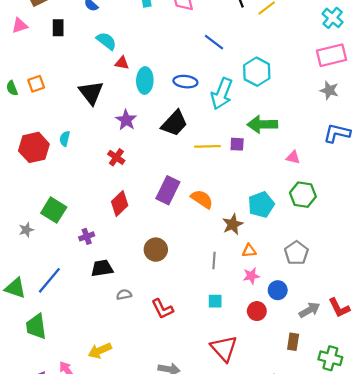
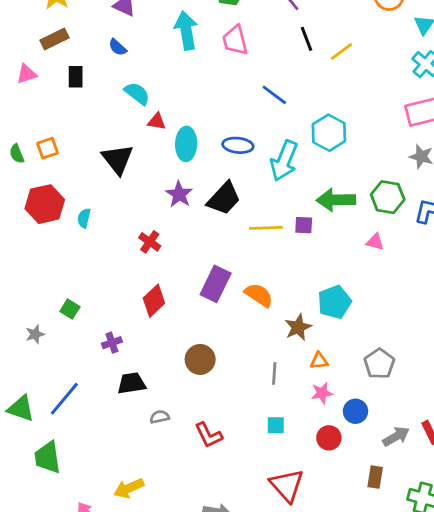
purple star: (126, 120) -> (179, 194), moved
red hexagon: (34, 147) -> (45, 204), moved
green hexagon: (303, 195) -> (388, 197), moved
green square: (54, 210) -> (70, 309), size x0.6

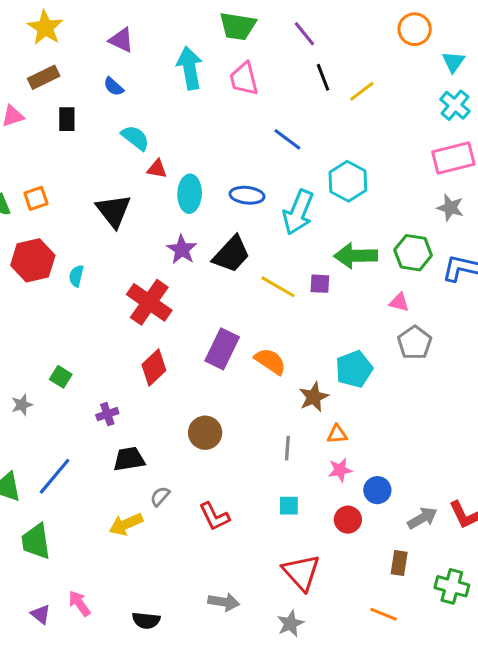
yellow line: (266, 228) -> (278, 287), turned 32
red cross: (150, 242) -> (149, 302), size x1.8
gray pentagon: (379, 364) -> (415, 343), moved
gray semicircle: (160, 417) -> (160, 496), turned -36
yellow arrow: (129, 488) -> (126, 524), moved

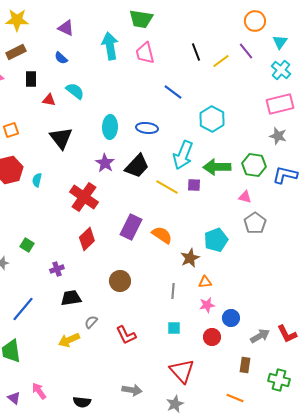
yellow star: (45, 28) -> (17, 20), turned -30
purple line: (304, 34) -> (246, 51), moved
red triangle: (157, 169) -> (49, 100), moved
cyan arrow: (298, 212) -> (183, 155), moved

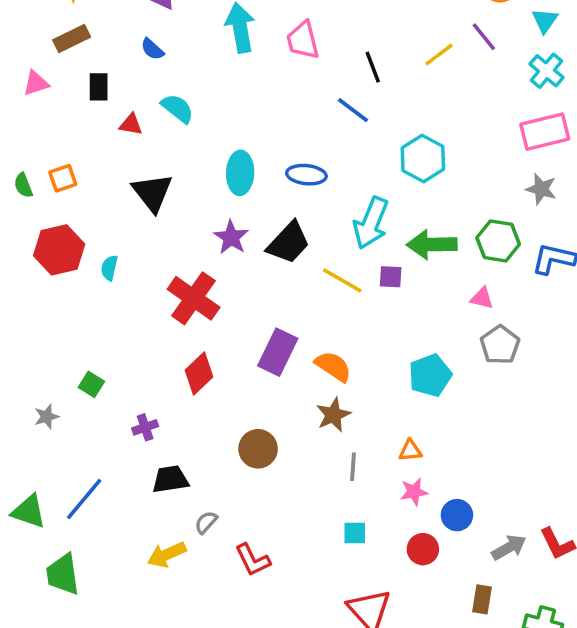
black line: (196, 52) -> (373, 67), moved
brown star: (190, 258) -> (333, 415), moved
red L-shape: (126, 335) -> (253, 560), moved

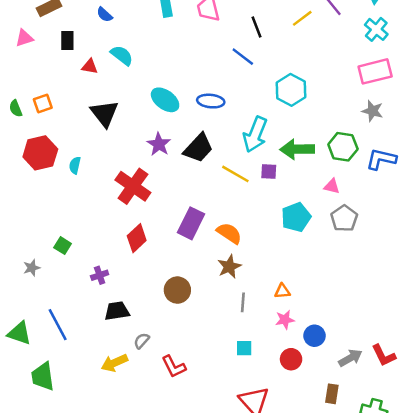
cyan ellipse: (240, 173) -> (165, 100), turned -56
cyan pentagon: (430, 375) -> (296, 217), moved
blue line: (84, 499) -> (58, 325), turned -68

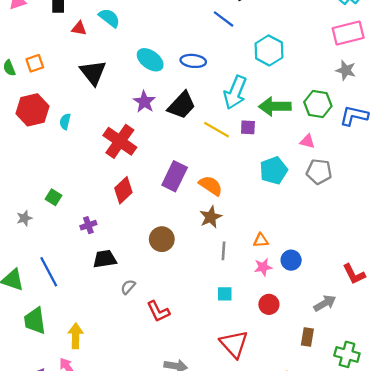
gray pentagon: (344, 218) -> (319, 172), turned -30
blue circle: (314, 336) -> (291, 260), moved
red L-shape: (384, 355) -> (354, 274), moved
yellow arrow: (114, 363) -> (76, 336), moved, turned 115

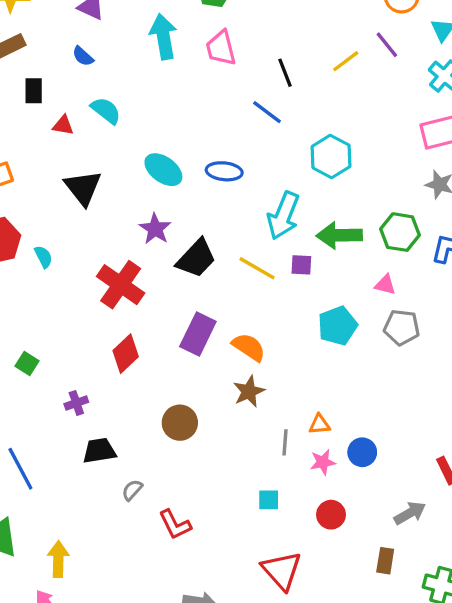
black trapezoid: (182, 105) -> (196, 258), moved
cyan semicircle: (65, 122) -> (43, 257), turned 140
gray line: (224, 251) -> (285, 442), moved

